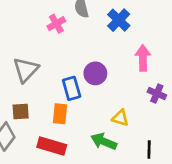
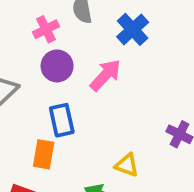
pink arrow: (143, 58) -> (105, 75), moved, turned 40
purple circle: (95, 73) -> (57, 66), moved

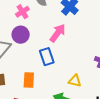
purple circle: (57, 66) -> (21, 35), moved
blue rectangle: (62, 120) -> (47, 57), moved

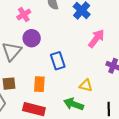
pink cross: (22, 12) -> (24, 15), moved
pink arrow: (58, 33) -> (96, 39), moved

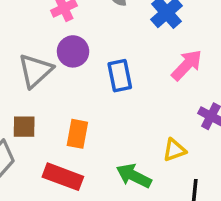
blue rectangle: (58, 61) -> (120, 76), moved
yellow triangle: (86, 86) -> (174, 150), moved, turned -40

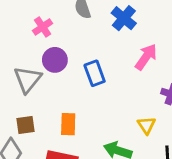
yellow triangle: (174, 150) -> (147, 125), turned -36

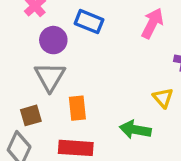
blue rectangle: (95, 73) -> (89, 22), moved, turned -40
gray triangle: (28, 79) -> (50, 77), moved

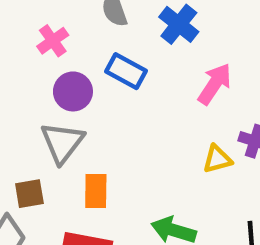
yellow triangle: (163, 98) -> (217, 159), moved, turned 50

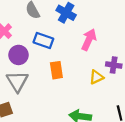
orange rectangle: (96, 191) -> (56, 70), moved

